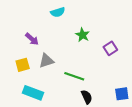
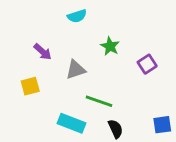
gray triangle: (46, 61) -> (76, 70), moved
cyan rectangle: (33, 93) -> (71, 123), moved

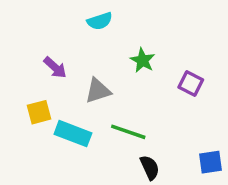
purple square: (147, 64) -> (191, 84), turned -30
cyan rectangle: (71, 123) -> (73, 134), moved

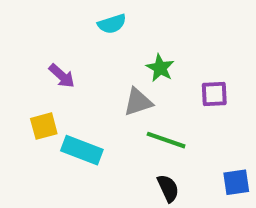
purple square: (191, 84) -> (214, 94), turned -30
gray triangle: (98, 91) -> (138, 102), moved
green line: (128, 132) -> (166, 140), moved

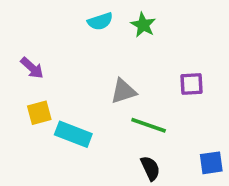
green star: (160, 68) -> (143, 25), moved
purple arrow: (62, 76) -> (32, 68), moved

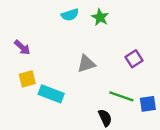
purple square: (192, 84) -> (134, 59), turned -30
green line: (149, 125) -> (121, 96), moved
blue square: (211, 163) -> (148, 104), moved

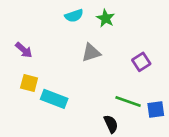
gray triangle: (86, 64) -> (91, 53), moved
yellow square: (27, 79) -> (29, 83), turned 30

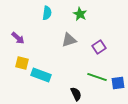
cyan semicircle: (74, 16) -> (47, 13), moved, turned -64
purple square: (141, 62) -> (99, 47), moved
black semicircle: (111, 124) -> (76, 94), moved

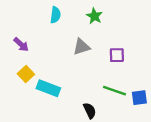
purple square: (99, 47) -> (117, 55), turned 32
yellow square: (22, 63) -> (26, 74), turned 32

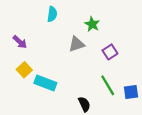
green star: (94, 16) -> (92, 24), moved
purple square: (117, 55) -> (110, 52), turned -32
green line: (115, 91) -> (108, 85), turned 40

